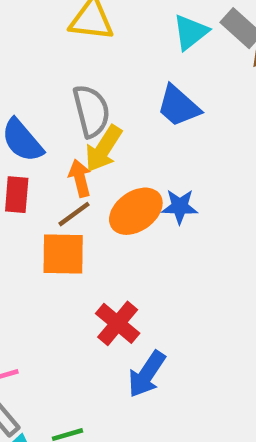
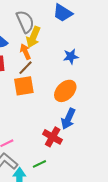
orange ellipse: (136, 211) -> (65, 91), moved
red cross: (118, 323) -> (53, 137), moved
blue arrow: (147, 374) -> (68, 119), moved

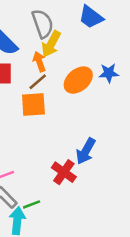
blue star: (71, 56) -> (109, 73), moved
orange ellipse: (65, 91) -> (78, 80), moved
green line: (39, 164) -> (32, 204), moved

